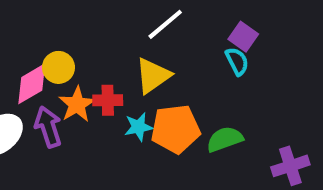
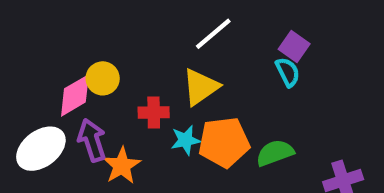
orange star: (77, 104) -> (122, 166), moved

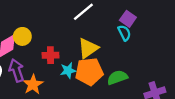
yellow triangle: (200, 87) -> (88, 48), moved

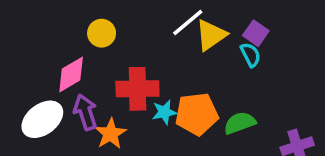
yellow circle: (22, 36) -> (102, 33), moved
yellow triangle: (88, 48) -> (211, 35), moved
red cross: (50, 55) -> (137, 89), size x1.6

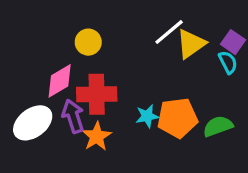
red cross: (137, 89) -> (97, 94), moved

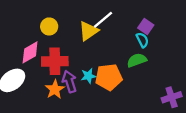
yellow triangle: (191, 44) -> (88, 31), moved
purple arrow: (73, 116) -> (69, 82), moved
green semicircle: (218, 126) -> (137, 60), moved

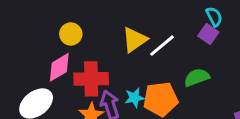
white line: (103, 20) -> (162, 46), moved
yellow circle: (49, 26) -> (71, 34), moved
cyan semicircle: (142, 40) -> (214, 17), moved

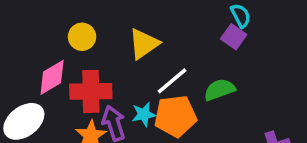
yellow circle: (71, 34) -> (82, 37), moved
white line: (162, 46) -> (172, 81), moved

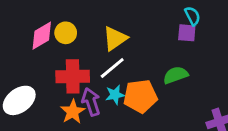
purple square: (234, 37) -> (187, 33), turned -30
pink diamond: (52, 77) -> (42, 36), moved
white line: (172, 81) -> (112, 68), moved

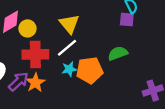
yellow circle: (66, 33) -> (27, 28), moved
yellow triangle: (115, 38) -> (69, 24), turned -35
purple arrow: (91, 102) -> (18, 82), moved, turned 65

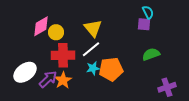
green semicircle: (118, 53) -> (151, 54), moved

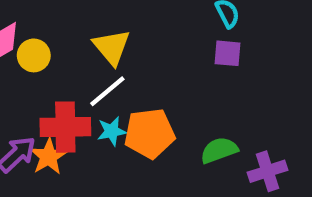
purple square: (144, 24) -> (227, 53), moved
green semicircle: (151, 54) -> (219, 150), moved
red cross: (63, 55) -> (65, 127), moved

